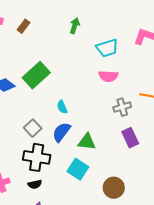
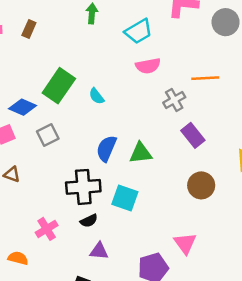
cyan semicircle: (62, 107) -> (97, 96), moved
gray square: (33, 128) -> (48, 135), moved, turned 30
cyan square: (78, 169) -> (125, 198), moved
brown circle: (114, 188) -> (201, 185), moved

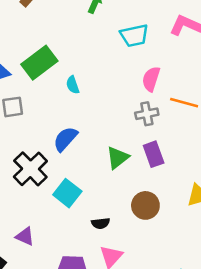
pink semicircle: (148, 66) -> (151, 79), moved, turned 100
green triangle: (141, 153) -> (118, 158), moved, turned -50
black cross: (83, 187) -> (30, 169), turned 32
black semicircle: (89, 221) -> (101, 223), moved

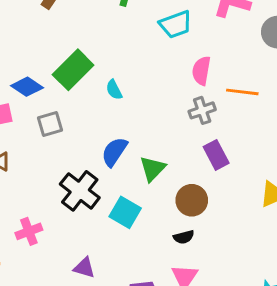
green triangle: (118, 158) -> (152, 169), moved
brown circle: (145, 205) -> (192, 200), moved
black semicircle: (101, 223) -> (184, 237), moved

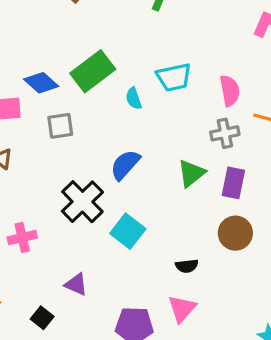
cyan trapezoid: (176, 24) -> (174, 77), moved
pink semicircle: (201, 71) -> (230, 91), turned 152
purple rectangle: (216, 155) -> (233, 183), turned 32
green triangle: (152, 169) -> (191, 173), moved
brown circle: (192, 200) -> (235, 233), moved

